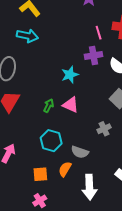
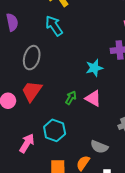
cyan arrow: (27, 36) -> (54, 26), turned -140
cyan hexagon: (51, 141) -> (55, 130), moved

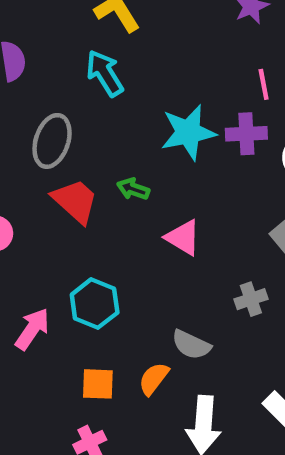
cyan star: (94, 68) -> (188, 132), moved, size x1.4
red trapezoid: (32, 91) -> (75, 201), moved, turned 95
green arrow: (71, 98) -> (133, 189), moved, turned -104

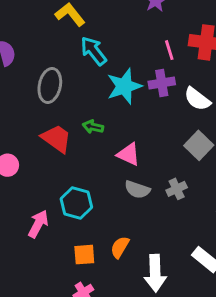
cyan arrow: (105, 73) -> (94, 51), moved
gray ellipse: (52, 141) -> (50, 85), moved
gray semicircle: (191, 345) -> (137, 190), moved

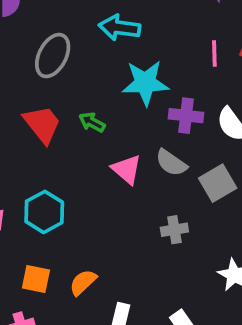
cyan arrow: (94, 51) -> (120, 28), turned -60
purple cross: (162, 83) -> (186, 116), moved
gray semicircle: (137, 190) -> (171, 163), moved

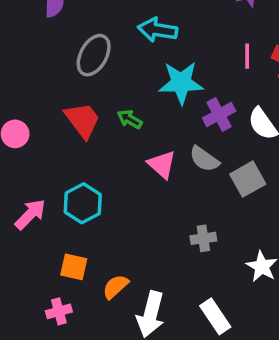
purple cross: (186, 116) -> (219, 115), turned -36
gray cross: (174, 230) -> (203, 238), moved
orange semicircle: (83, 282) -> (116, 287), moved

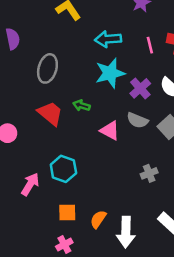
cyan arrow: (158, 30) -> (108, 39), moved

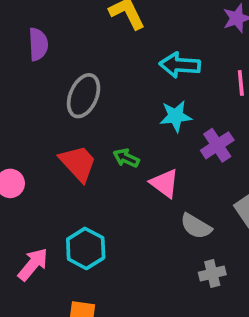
cyan star: (110, 73) -> (176, 116), size x0.7
gray semicircle: (137, 120) -> (196, 226), moved
pink triangle: (110, 131) -> (165, 183), moved

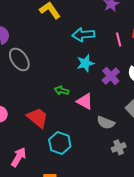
gray ellipse: (84, 96) -> (19, 59), moved, turned -50
red trapezoid: (78, 163) -> (38, 118), moved
cyan hexagon: (86, 248) -> (60, 143), moved

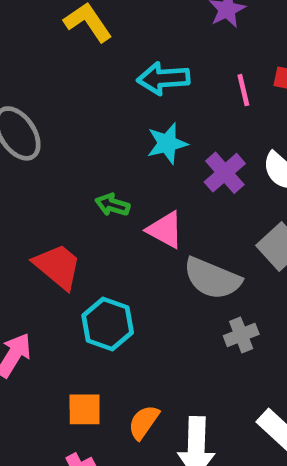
gray semicircle: (106, 123) -> (212, 278), size x1.4

